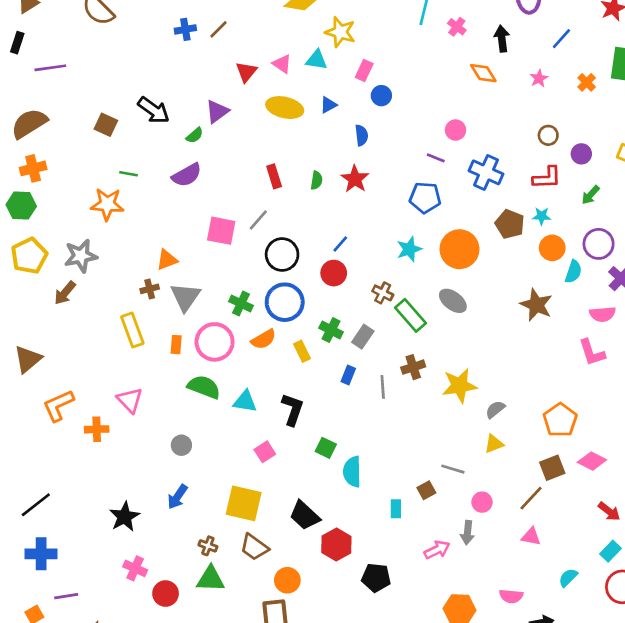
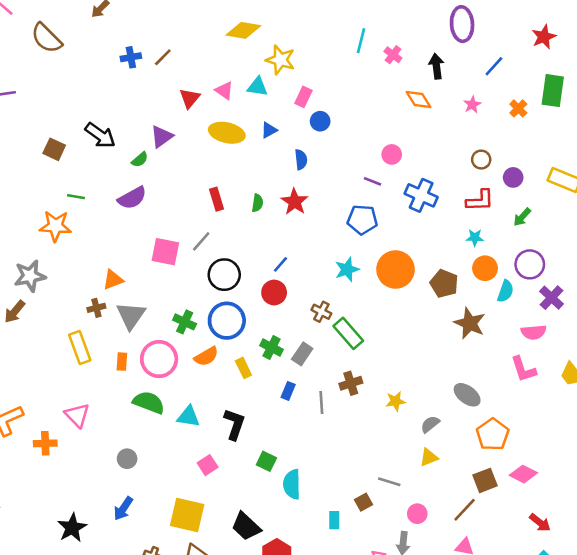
brown pentagon: (510, 224) -> (444, 284), moved
gray ellipse: (453, 301) -> (467, 395), moved
yellow star: (459, 386) -> (396, 401), size x0.6

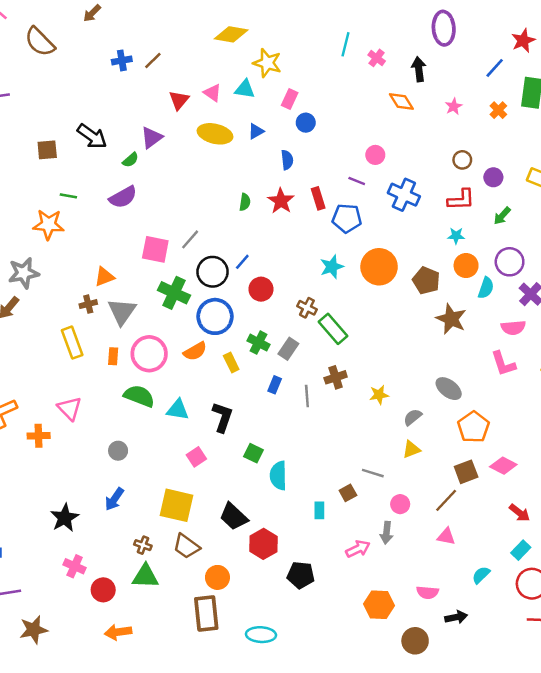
blue line: (494, 66) -> (495, 68), moved
brown square: (54, 149) -> (47, 150), turned -30
red rectangle: (217, 199) -> (318, 198), moved
blue line: (280, 264) -> (242, 262), moved
green cross: (185, 322) -> (174, 293), moved, size x1.4

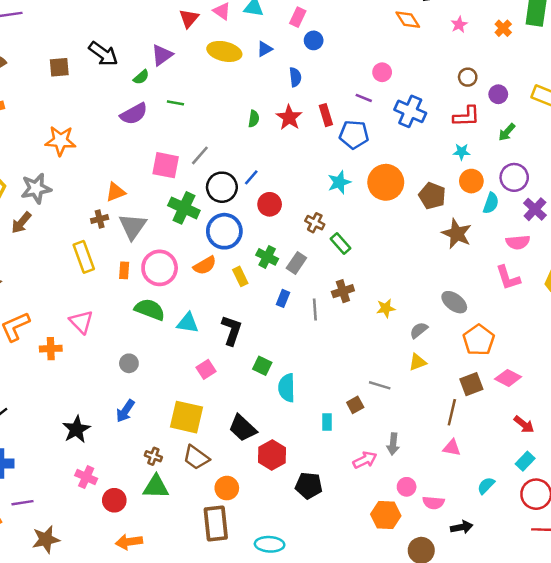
green line: (68, 196) -> (175, 103), moved
green rectangle: (333, 329) -> (341, 243), size x0.7
brown line: (446, 500) -> (452, 412), turned -30
pink circle: (400, 504) -> (407, 487), moved

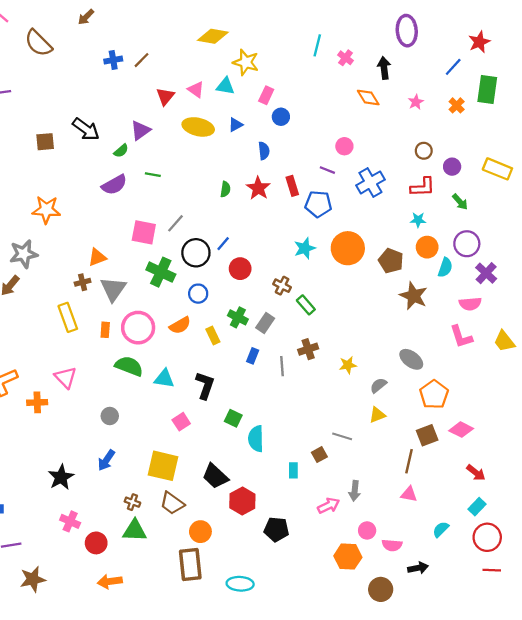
blue cross: (410, 111) -> (370, 182), turned 36
green arrow: (507, 132) -> (460, 202), turned -84
blue circle: (224, 231) -> (198, 294), size x0.6

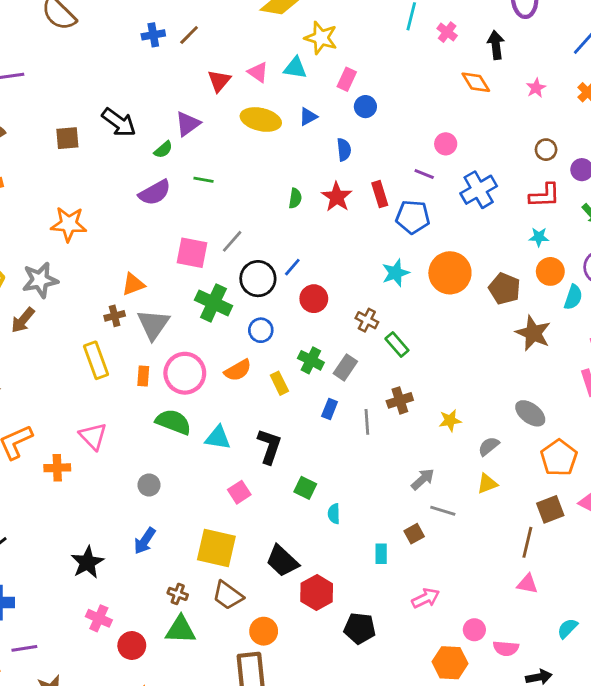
cyan semicircle: (256, 439) -> (334, 514), size x0.6
gray arrow: (355, 491) -> (423, 479), moved, turned -138

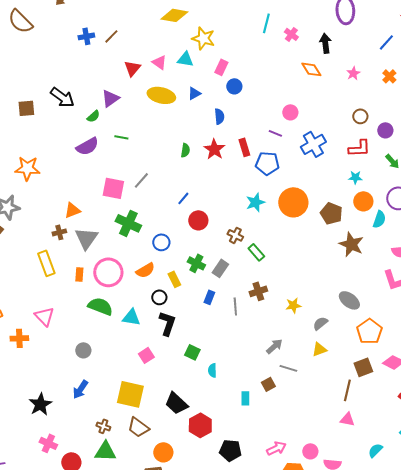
black circle: (258, 279) -> (159, 297), moved, size x0.6
pink arrow: (426, 598) -> (276, 448), moved

